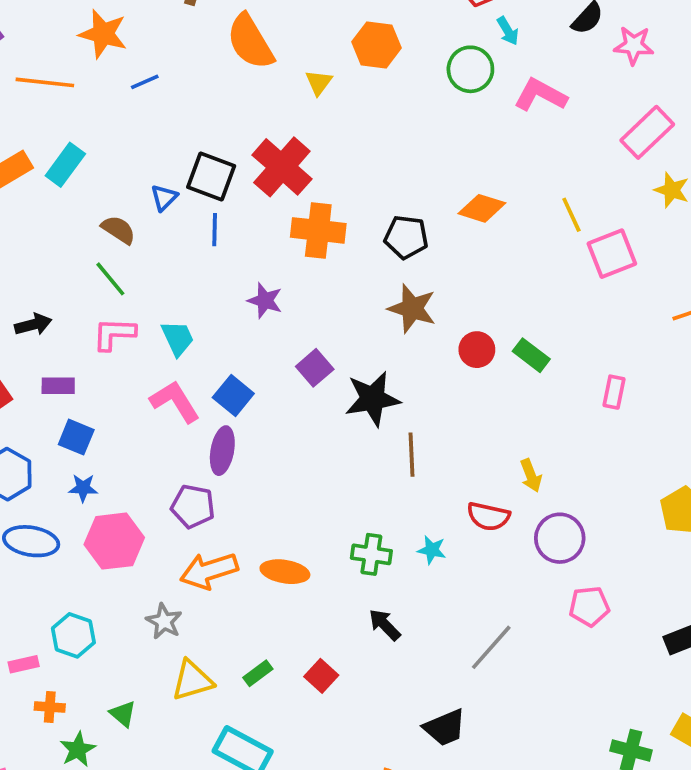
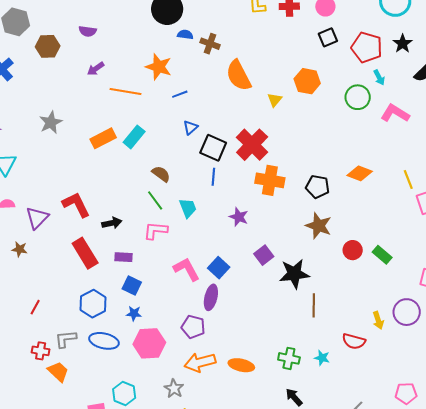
blue triangle: (164, 198) -> (190, 127), moved
cyan trapezoid: (178, 338) -> (188, 208), moved
purple circle: (560, 538) -> (407, 312), moved

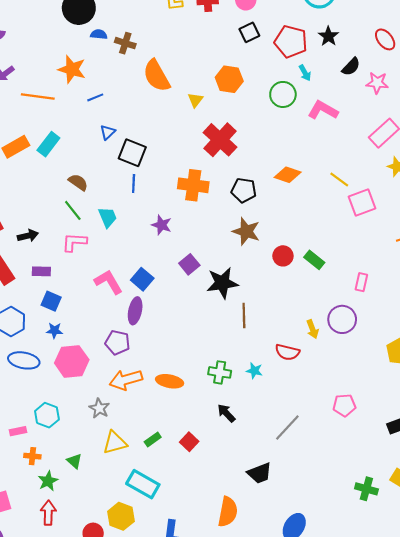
red cross: (252, 145) -> (220, 140), moved
yellow line: (408, 180) -> (339, 180), turned -30

